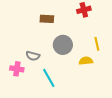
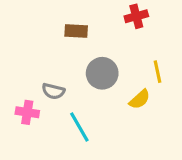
yellow semicircle: (86, 61) -> (140, 99), turned 144

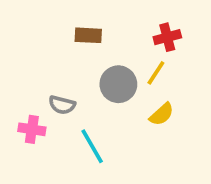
red cross: (136, 16) -> (167, 37), moved
yellow line: (157, 72) -> (156, 73), moved, turned 45

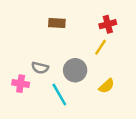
gray circle: (118, 84) -> (75, 70), moved
yellow semicircle: (162, 114) -> (107, 86), moved

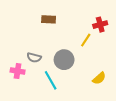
red cross: (108, 24) -> (100, 25), moved
yellow semicircle: (107, 86) -> (99, 78), moved

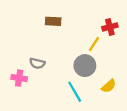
gray circle: (64, 60) -> (85, 66), moved
cyan line: (51, 80) -> (75, 92), moved

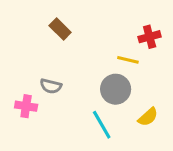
brown rectangle: (53, 21) -> (60, 29), moved, turned 42
yellow line: (94, 44) -> (128, 60), turned 70

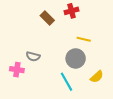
brown rectangle: (60, 29) -> (47, 18), moved
red cross: (150, 37) -> (72, 11), moved

